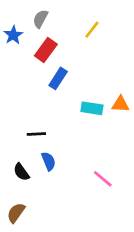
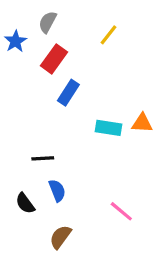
brown semicircle: (16, 213) -> (60, 237), moved

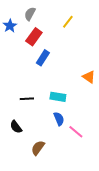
orange triangle: (142, 123) -> (89, 77), turned 32
cyan rectangle: (109, 128) -> (58, 97), moved
blue semicircle: (57, 190) -> (59, 119), moved

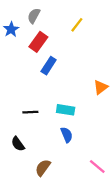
orange triangle: (89, 77) -> (101, 87), turned 48
pink line: (76, 132) -> (97, 167), moved

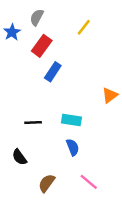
pink line: (97, 167) -> (89, 182), moved

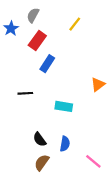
black line: (33, 122) -> (25, 93), moved
blue semicircle: (73, 147) -> (65, 144), moved, turned 32
black semicircle: (19, 157) -> (40, 139), moved
pink line: (89, 182) -> (93, 161), moved

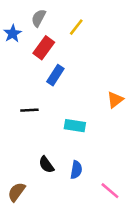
yellow line: (75, 24) -> (76, 27), moved
brown semicircle: (42, 162) -> (16, 192), moved

